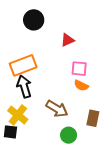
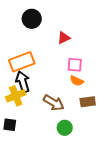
yellow cross: (18, 115) -> (16, 96), moved, turned 30
brown rectangle: (93, 118) -> (88, 102), moved, turned 70

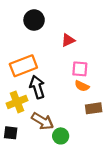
black arrow: (23, 82) -> (37, 87), moved
brown arrow: (54, 103) -> (43, 121), moved
green circle: (65, 128) -> (61, 136), moved

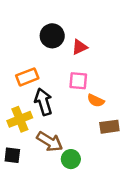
black circle: (34, 20) -> (52, 36), moved
orange rectangle: (23, 66) -> (27, 77), size x0.7
pink square: (80, 69) -> (78, 81), moved

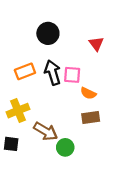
red triangle: (80, 47) -> (96, 44), moved, turned -42
black arrow: (43, 102) -> (53, 73), moved
brown rectangle: (109, 127) -> (91, 117), moved

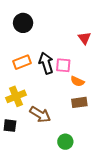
black circle: (48, 33) -> (23, 23), moved
green circle: (65, 147) -> (65, 142), moved

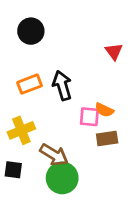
pink square: (63, 65) -> (89, 117), moved
green circle: (65, 142) -> (62, 178), moved, size x1.5

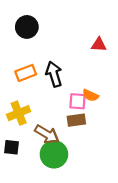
red triangle: (114, 51) -> (99, 45), turned -49
brown rectangle: (107, 139) -> (76, 120), moved

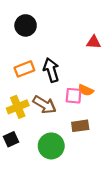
brown rectangle: (76, 120) -> (80, 126), moved
brown arrow: (47, 134) -> (45, 105), moved
black square: (11, 147) -> (11, 139), turned -32

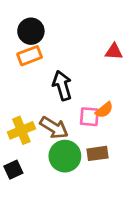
orange rectangle: (24, 69) -> (30, 56), moved
orange semicircle: (86, 90) -> (104, 110), turned -64
green circle: (51, 146) -> (65, 156), moved

